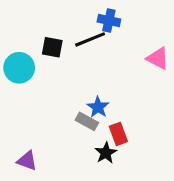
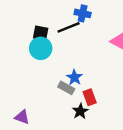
cyan circle: (19, 68) -> (41, 48), moved

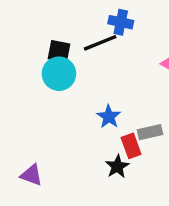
gray rectangle: (66, 88) -> (150, 132), moved, turned -42

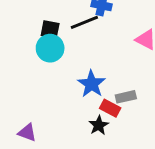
blue star: (109, 117) -> (92, 84), size x1.4
red rectangle: (131, 146) -> (110, 108), turned -42

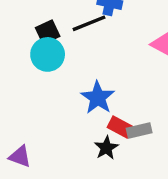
black square: (50, 30) -> (48, 32), turned -36
gray rectangle: (126, 97) -> (139, 131), moved

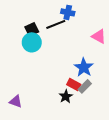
blue star: (98, 98) -> (84, 67), moved
gray rectangle: (139, 131) -> (85, 86), turned -32

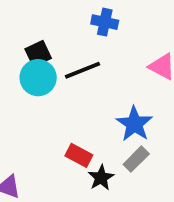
black line: (56, 24) -> (83, 70), moved
red rectangle: (74, 84) -> (79, 155), moved

